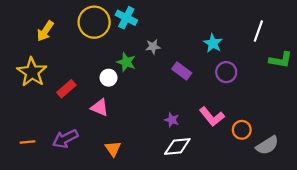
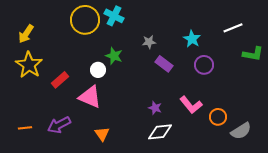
yellow arrow: (45, 31) -> (26, 34), moved
white line: (258, 31) -> (233, 28), turned 48
gray star: (153, 47) -> (149, 42), moved
pink triangle: (100, 108) -> (90, 97), size x1.4

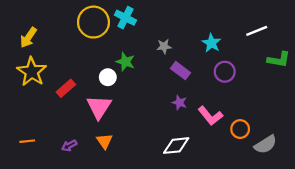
pink triangle: (90, 97) -> (99, 107), turned 40
purple star: (155, 108) -> (179, 103), moved
purple arrow: (59, 125) -> (69, 146), moved, size x0.6
orange triangle: (102, 134) -> (104, 141), moved

